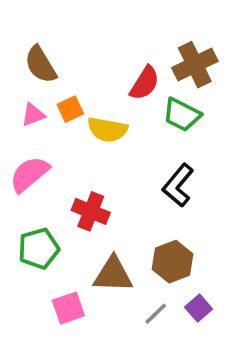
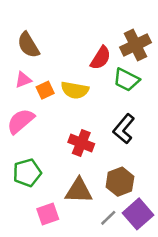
orange square: (70, 109) -> (45, 90), moved
red cross: (91, 211) -> (81, 143), moved
purple square: (199, 308) -> (138, 214), size x1.6

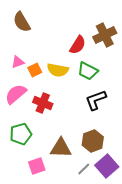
brown semicircle: (28, 45) -> (22, 22), moved
green trapezoid: (126, 80) -> (88, 71), moved
black L-shape: (124, 129) -> (96, 100), turned 30
red cross: (81, 143) -> (43, 103), moved

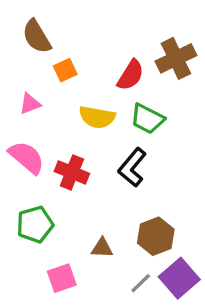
orange square: (35, 70) -> (65, 70), moved
pink semicircle: (16, 94) -> (27, 157), turned 80
black L-shape: (96, 100) -> (132, 167), moved, turned -30
brown triangle: (61, 148) -> (102, 248), size x0.6

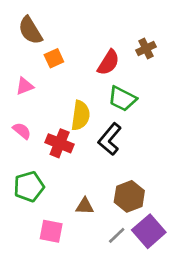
brown cross: (176, 58) -> (146, 49), size x0.6
yellow semicircle: (97, 117) -> (80, 115), moved, turned -92
pink semicircle: (27, 157) -> (22, 131), size x0.6
pink square: (62, 278) -> (51, 231), turned 30

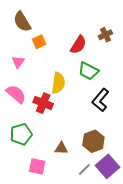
pink triangle: (25, 86) -> (18, 62), turned -32
pink semicircle: (22, 131) -> (16, 94), size x1.5
black L-shape: (110, 139) -> (100, 100), moved

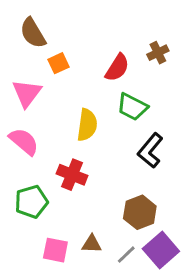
pink triangle: (18, 62) -> (27, 93), size x1.5
red cross: (43, 103) -> (72, 175), moved
brown triangle: (61, 148) -> (92, 244), moved

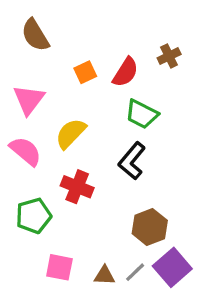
orange square: (58, 63) -> (85, 72), moved
yellow semicircle: (87, 125) -> (71, 133), moved, turned -144
black L-shape: (150, 151) -> (132, 161), moved
brown triangle: (92, 244) -> (105, 275), moved

